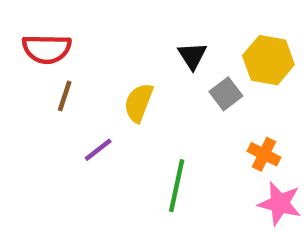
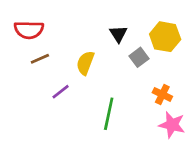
brown line: (65, 96) -> (40, 59), turned 48

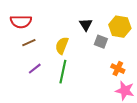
gray square: (139, 57) -> (101, 42), turned -32
purple line: (61, 92) -> (35, 69), moved
green line: (109, 114) -> (63, 72), moved

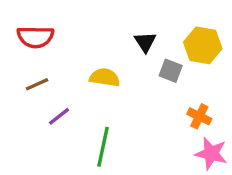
brown line: (29, 43) -> (37, 84), moved
yellow semicircle: (62, 46) -> (105, 77), turned 78
green line: (63, 72) -> (103, 147), moved

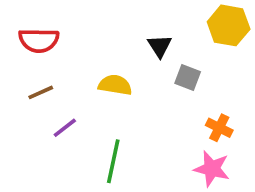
yellow hexagon: (203, 45) -> (229, 25), moved
pink star: (211, 154) -> (212, 169), moved

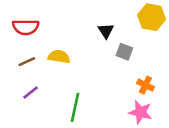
yellow semicircle: (115, 85) -> (59, 57), moved
purple line: (65, 128) -> (31, 92), moved

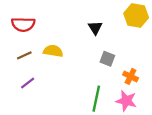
gray square: (124, 52) -> (107, 59), moved
green line: (75, 107) -> (96, 99), moved

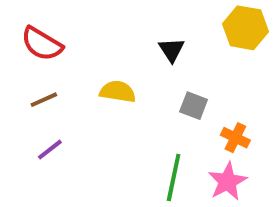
red semicircle: (23, 24) -> (42, 44), turned 30
yellow semicircle: (53, 51) -> (118, 92), moved
pink star: (126, 101) -> (227, 181), turned 30

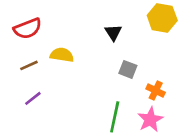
red semicircle: (42, 44) -> (28, 29), turned -52
yellow semicircle: (118, 92) -> (62, 55), moved

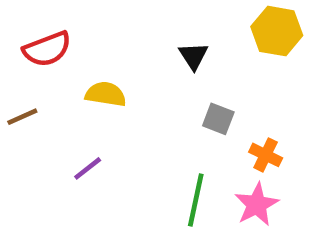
brown line: (29, 65) -> (22, 117), moved
purple line: (33, 98) -> (88, 168), moved

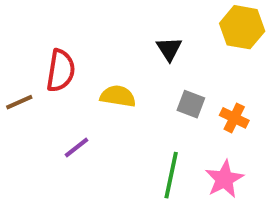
red semicircle: (47, 49) -> (61, 71), moved, turned -60
yellow semicircle: (106, 94) -> (118, 96), moved
orange cross: (266, 155) -> (234, 118), moved

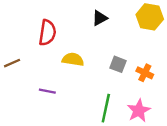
black triangle: (169, 49) -> (100, 18), moved, turned 35
red semicircle: (61, 71) -> (47, 33), moved
purple line: (76, 147) -> (47, 91), turned 49

